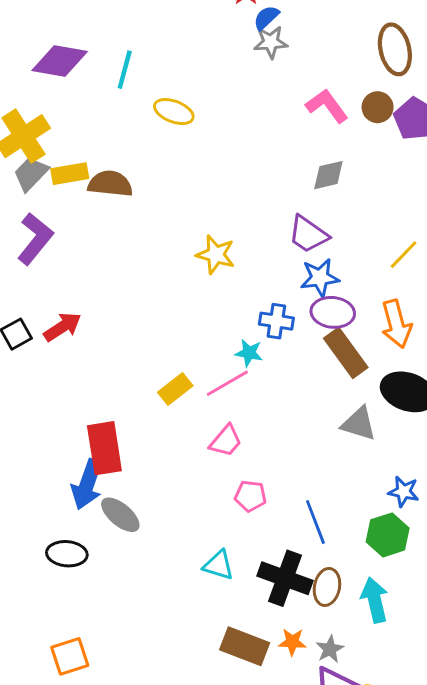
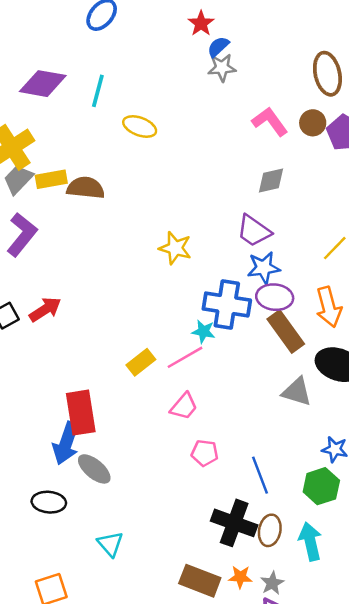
blue cross: (276, 321) -> (227, 304), size x1.6
cyan triangle: (219, 565) -> (110, 544), moved, turned 32

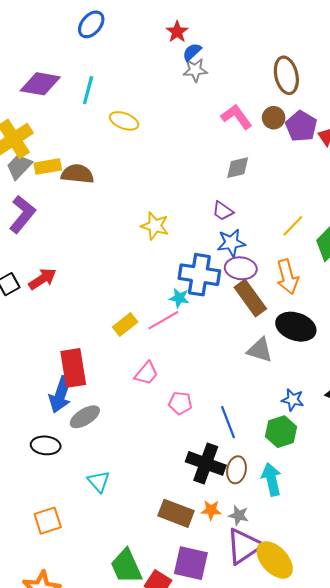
purple trapezoid: (254, 231) -> (223, 211), size x0.7
pink trapezoid: (184, 406) -> (146, 373), moved
gray ellipse: (94, 469) -> (85, 417), turned -72
gray star: (272, 583) -> (239, 515), turned -30

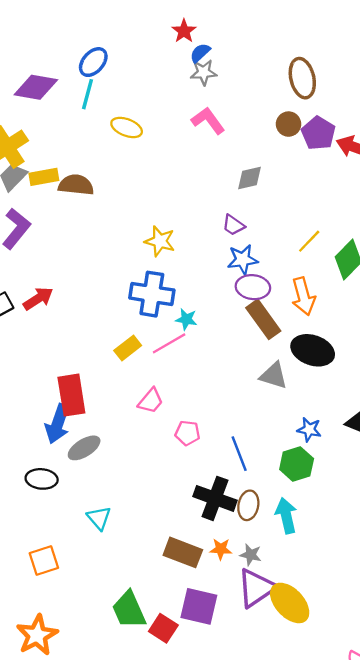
blue ellipse: (91, 24) -> (93, 62), moved
pink L-shape: (236, 117) -> (208, 121), moved
blue cross: (199, 275) -> (152, 294), moved

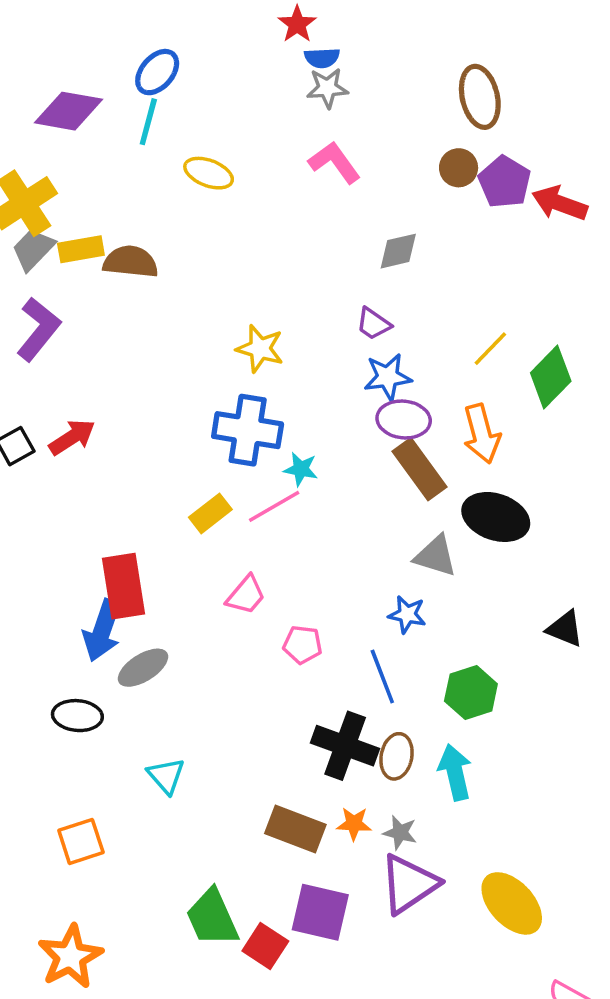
blue semicircle: (200, 53) -> (322, 58), turned -140
blue star: (309, 430) -> (407, 614), moved
yellow ellipse: (290, 603) -> (512, 903), moved

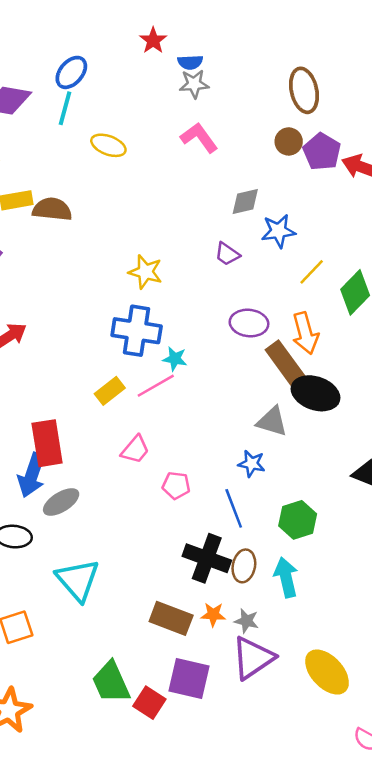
red star: (297, 24) -> (153, 40), moved
blue star: (388, 377) -> (278, 231), moved
brown rectangle: (420, 469) -> (285, 363), moved
cyan triangle: (166, 776) -> (78, 580), size x1.6

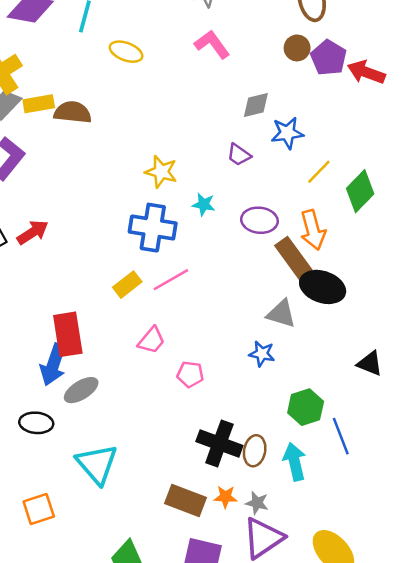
cyan star: (175, 359) -> (204, 204), moved
blue line: (234, 508) -> (341, 436), moved

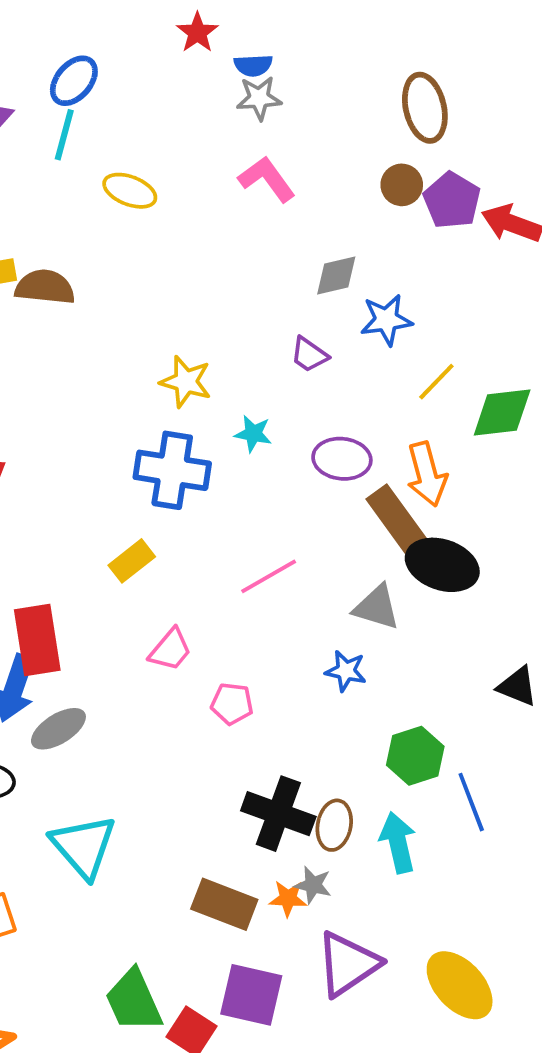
green diamond: (360, 191) -> (502, 412), turned 39
pink line: (171, 280) -> (269, 576), moved
gray star: (257, 503) -> (313, 885), moved

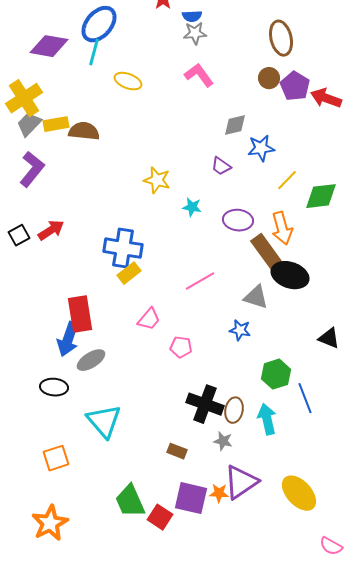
blue ellipse: (74, 81) -> (99, 24), size x1.4
blue cross: (172, 470) -> (123, 248), moved
orange star: (288, 898) -> (219, 493), moved
brown rectangle: (224, 904) -> (177, 451), size x0.6

